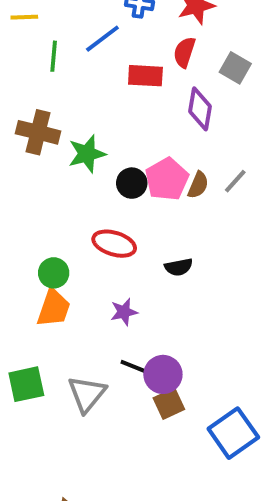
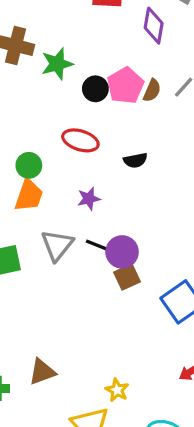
gray triangle: (87, 394) -> (57, 245), moved

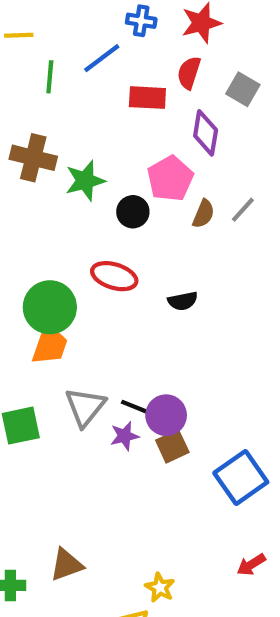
pink pentagon: (125, 85) -> (170, 179), moved
green circle: (29, 165) -> (50, 307), size x1.6
purple star: (89, 199) -> (125, 436), moved

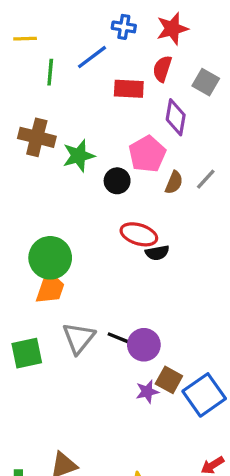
red ellipse: (114, 276) -> (139, 234), moved
purple star: (125, 436) -> (147, 392), moved
brown square: (172, 446) -> (169, 380), moved, turned -36

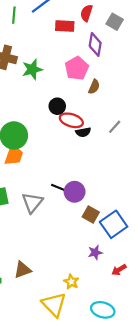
gray line: (206, 179) -> (115, 127), moved
black circle: (117, 181) -> (57, 106), moved
gray triangle: (79, 338) -> (32, 203), moved
purple star: (147, 392) -> (95, 252), moved

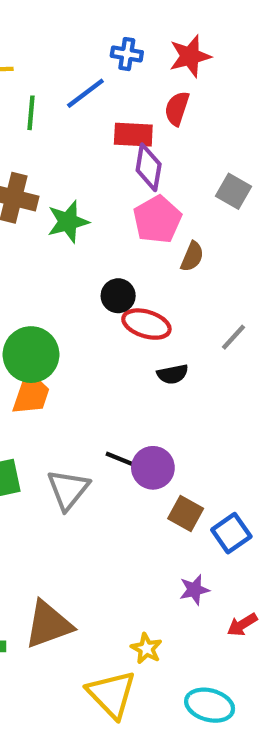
gray square: (115, 22) -> (234, 191), moved
purple diamond: (95, 44) -> (149, 167), moved
black semicircle: (83, 132) -> (173, 374), moved
blue square: (114, 224) -> (231, 533), size x0.7
brown triangle: (23, 270) -> (48, 625), size x1.4

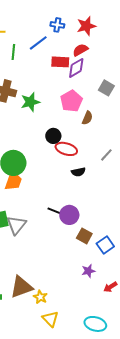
red semicircle: (177, 108) -> (80, 50), turned 42
purple diamond: (149, 167) -> (76, 68), moved, turned 50
gray triangle: (68, 490) -> (16, 225), moved
yellow star: (146, 649) -> (40, 297), moved
yellow triangle: (112, 694) -> (50, 319), size x0.7

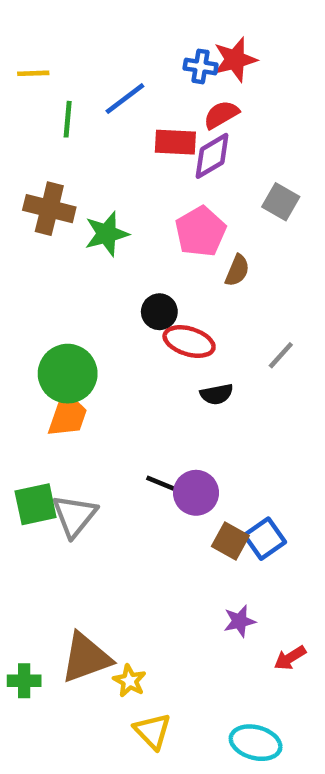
blue cross: (57, 25) -> (201, 66), moved
blue square: (105, 245) -> (265, 539), moved

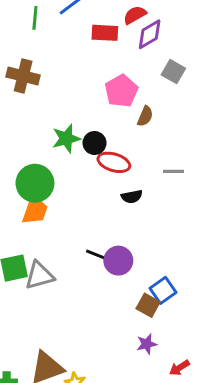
purple diamond: (212, 156) -> (150, 34), moved
green star: (107, 234) -> (66, 139), moved
gray line: (281, 355) -> (173, 171), turned 48
gray triangle: (75, 516) -> (39, 275), turned 36
brown square: (230, 541) -> (148, 305), moved

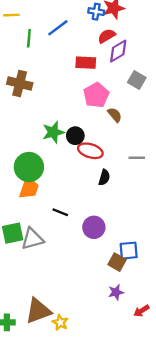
red rectangle: (105, 33) -> (86, 63), moved
brown semicircle: (145, 116) -> (115, 115), turned -63
black semicircle: (132, 197) -> (104, 177), turned -63
black line: (96, 255) -> (60, 212), moved
blue square: (163, 290) -> (129, 251), turned 30

